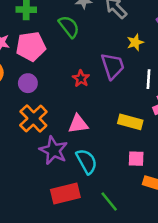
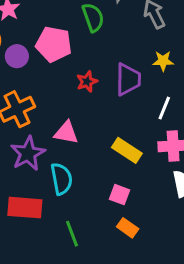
pink pentagon: (31, 46) -> (54, 44), moved
purple circle: (28, 83) -> (17, 56), moved

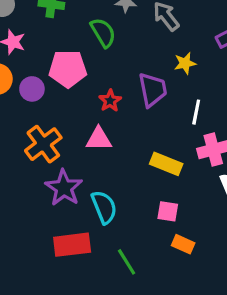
pink triangle: (66, 133) -> (99, 139), moved

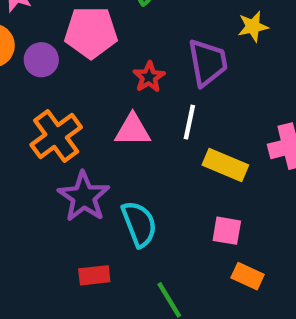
white line: (196, 112) -> (189, 122), moved
red rectangle: (72, 245) -> (94, 275), size x0.6

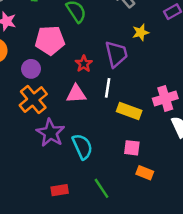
purple circle: (41, 60) -> (31, 69), moved
red rectangle: (94, 275) -> (60, 190), moved

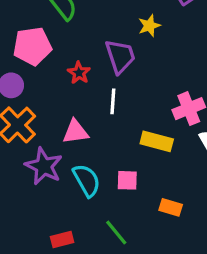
pink triangle: (76, 94) -> (76, 132), moved
yellow rectangle: (129, 111) -> (157, 141), moved
pink square: (132, 148) -> (127, 180), moved

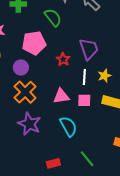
yellow star: (149, 26) -> (104, 76), moved
purple star: (44, 166) -> (29, 124), moved
pink square: (127, 180) -> (84, 100), moved

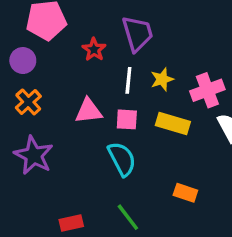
orange cross: (25, 92) -> (28, 102), size x0.7
cyan semicircle: (68, 126) -> (122, 159), moved

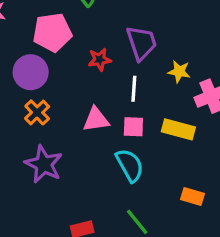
red star: (94, 49) -> (100, 60), turned 30
purple circle: (23, 61) -> (31, 72), size x1.4
yellow star: (162, 79) -> (179, 72), moved, turned 30

